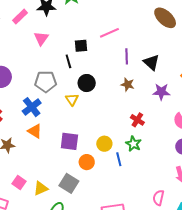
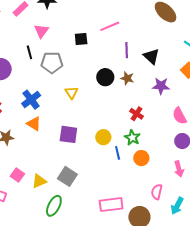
black line: (68, 61) -> (29, 52), moved
gray pentagon: (46, 82) -> (52, 63), moved
black circle: (87, 83) -> (105, 77), moved
orange circle: (87, 162) -> (141, 158), moved

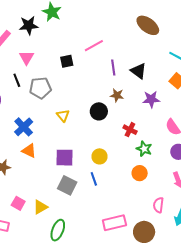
black circle: (105, 77) -> (99, 111), moved
green star: (132, 138) -> (144, 149), moved
blue line: (118, 153) -> (94, 179), moved
gray square: (67, 176) -> (67, 185), moved

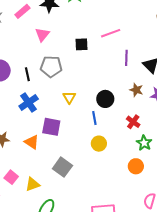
black line: (17, 80) -> (27, 74), moved
brown star: (117, 95) -> (136, 90), moved
orange triangle: (29, 151) -> (32, 142), moved
purple square: (65, 158) -> (51, 127), moved
blue line: (94, 179) -> (94, 118), moved

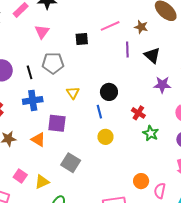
brown star: (136, 90) -> (141, 27), moved
blue cross: (29, 102) -> (33, 100), turned 30
orange circle: (136, 166) -> (141, 181), moved

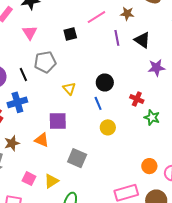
blue cross: (33, 100) -> (17, 102), moved

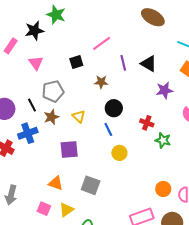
brown star: (127, 14) -> (101, 82), moved
orange triangle: (42, 140) -> (56, 183), moved
brown star: (12, 143) -> (51, 117), moved

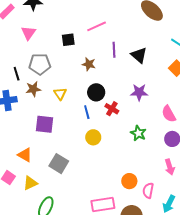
purple star: (164, 90) -> (139, 92), moved
red cross: (147, 123) -> (112, 109), moved

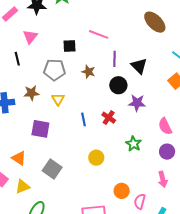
pink line: (97, 26) -> (99, 34), turned 42
gray pentagon: (40, 64) -> (54, 70), moved
black line: (17, 74) -> (17, 59), moved
black circle: (96, 92) -> (118, 85), moved
yellow circle: (93, 137) -> (96, 158), moved

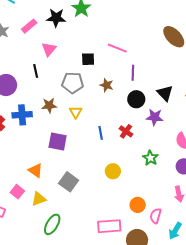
black triangle: (139, 66) -> (165, 93), moved

